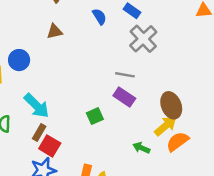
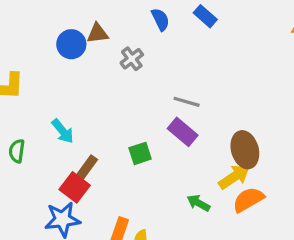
gray cross: (143, 39) -> (132, 59), moved, size x0.6
blue circle: (19, 60) -> (71, 44), moved
cyan arrow: (37, 106) -> (63, 131), size x0.7
brown rectangle: (39, 133) -> (87, 167), moved

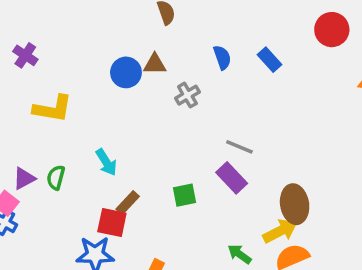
red square: (75, 187) -> (112, 223), turned -32

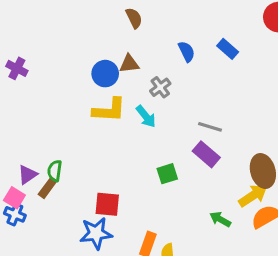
yellow L-shape: (53, 109) -> (109, 110), moved
cyan arrow: (106, 162) -> (146, 117), moved
brown rectangle: (128, 203) -> (48, 188), moved

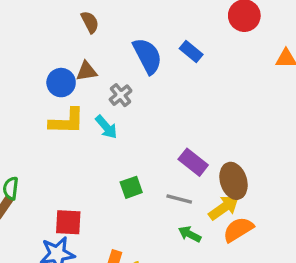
blue semicircle: (187, 52) -> (147, 56), size x1.6
gray line: (210, 127) -> (179, 199), moved
purple rectangle: (206, 154) -> (193, 162), moved

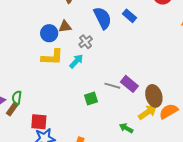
cyan arrow: (106, 127) -> (76, 61), turned -98
gray line: (179, 199) -> (112, 86), moved
red square: (68, 222) -> (39, 122), moved
orange semicircle: (238, 229) -> (169, 111), moved

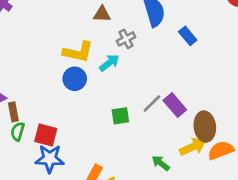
blue rectangle: (130, 16) -> (188, 36), moved
blue circle: (49, 33) -> (75, 79), moved
gray line: (112, 86) -> (152, 103), turned -70
green semicircle: (17, 98) -> (18, 131), moved
brown rectangle: (12, 109) -> (13, 112), turned -56

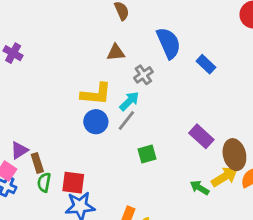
gray line: (152, 103) -> (126, 121), moved
green arrow: (161, 163) -> (200, 188), moved

